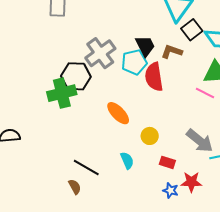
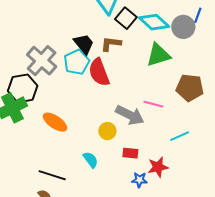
pink line: (205, 93) -> (153, 104), moved
orange ellipse: (118, 113) -> (55, 122), moved
gray arrow: (200, 141) -> (130, 115), moved

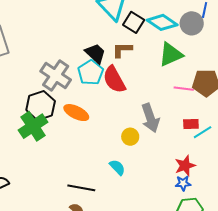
pink line: (153, 104) -> (184, 89), moved
gray arrow: (130, 115) -> (150, 118), turned 52
orange ellipse: (55, 122) -> (76, 113), moved
red rectangle: (130, 153) -> (191, 124), moved
blue star: (139, 180) -> (183, 183), moved

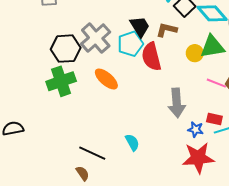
black hexagon: (41, 106) -> (66, 49), moved
yellow circle: (130, 137) -> (195, 53), moved
red star: (185, 166) -> (198, 158), size x1.5
blue star: (183, 183) -> (196, 129), moved

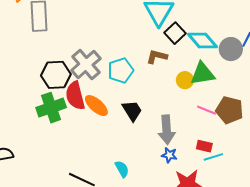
black trapezoid: (140, 27) -> (132, 111), moved
red semicircle: (151, 57) -> (75, 96), moved
blue star: (196, 129) -> (169, 155), moved

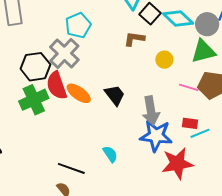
cyan pentagon: (121, 70) -> (78, 25), moved
green triangle: (203, 74) -> (203, 51), moved
blue star: (169, 155) -> (156, 136), size x2.0

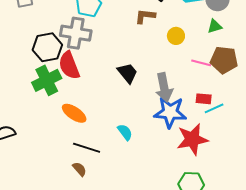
green triangle: (203, 51) -> (215, 26), size x0.6
gray cross: (64, 53) -> (76, 33), turned -32
orange ellipse: (79, 93) -> (74, 113), moved

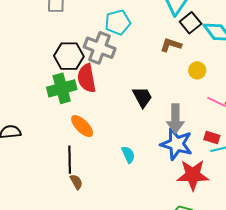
black line: (87, 148) -> (70, 160), moved, turned 60

